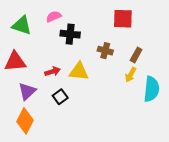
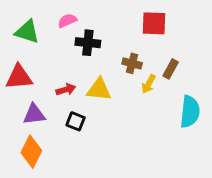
yellow arrow: (131, 75) -> (149, 84), moved
purple triangle: (27, 91) -> (34, 114), turned 36
black square: (60, 97) -> (76, 121), turned -32

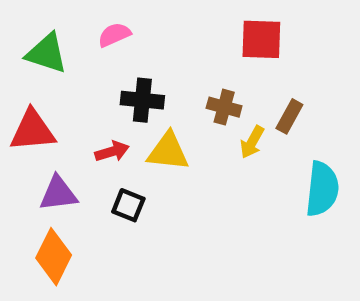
black cross: (88, 43) -> (142, 100), moved

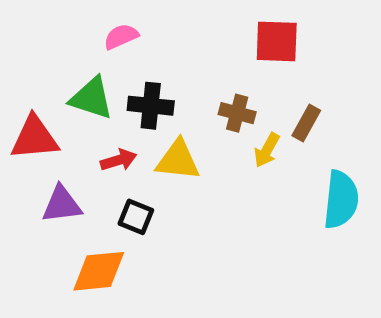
green triangle: (47, 53) -> (91, 98), moved
orange diamond: (54, 257) -> (99, 271), moved, turned 58

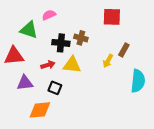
green triangle: (91, 98) -> (29, 30), moved
brown cross: (237, 113) -> (81, 38), moved

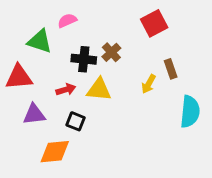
red square: (112, 17) -> (154, 23), turned -30
brown cross: (81, 38) -> (111, 52), turned 32
brown rectangle: (124, 50) -> (171, 69), turned -48

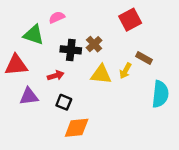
brown rectangle: (171, 69) -> (144, 58), turned -42
yellow triangle: (99, 90) -> (101, 74), moved
orange diamond: (55, 152) -> (77, 128), moved

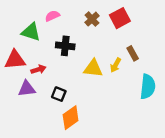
brown cross: (94, 44) -> (92, 19), moved
brown rectangle: (144, 58) -> (133, 53), turned 32
red arrow: (56, 75) -> (38, 69), moved
orange diamond: (77, 128) -> (71, 118), turned -30

